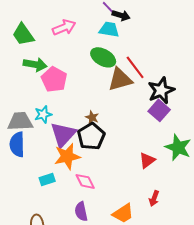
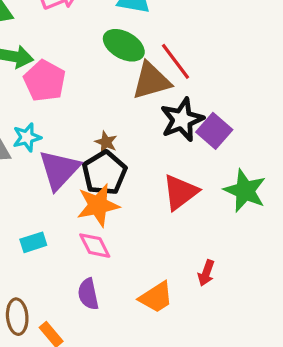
black star: (161, 90) -> (182, 120), moved
orange star: (67, 156) -> (98, 205), moved
red triangle: (147, 160) -> (180, 192), moved, size x1.4

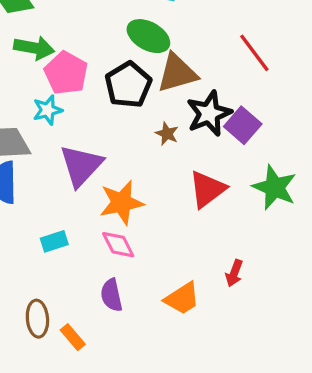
red line: (175, 61) -> (254, 53), moved
cyan star: (27, 137) -> (48, 110), moved
brown star: (106, 142) -> (167, 134), moved
black pentagon: (104, 173) -> (128, 85), moved

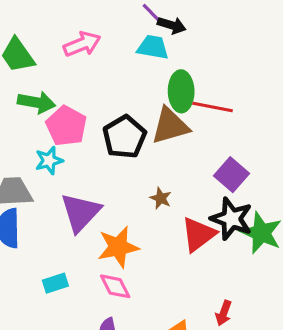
green ellipse: (148, 36) -> (181, 91), moved, turned 60
red line: (254, 53) -> (213, 107), moved, turned -42
black star: (209, 113) -> (231, 219), moved, turned -30
brown star: (167, 134) -> (161, 198), moved

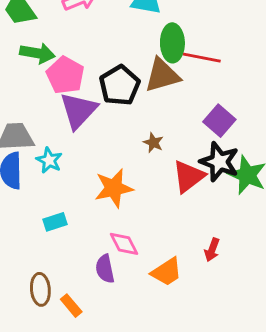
cyan star: (49, 161) -> (49, 160), moved, turned -30
purple triangle: (80, 212) -> (79, 110), moved
pink diamond: (115, 286) -> (124, 244), moved

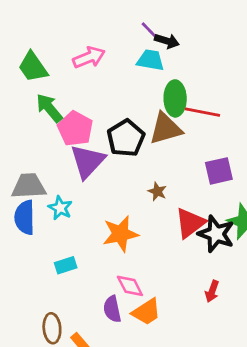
green arrow: (37, 53) -> (49, 108), turned -140
purple square: (219, 121) -> (219, 171), turned 36
black star: (219, 162) -> (216, 234), moved
orange trapezoid: (167, 272) -> (146, 312), moved

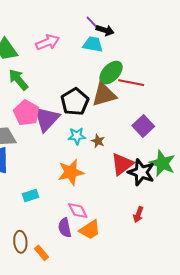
green ellipse: (175, 98) -> (111, 73), turned 45
pink pentagon: (75, 129) -> (26, 113), moved
purple square: (219, 171) -> (143, 126), turned -30
cyan star: (60, 208) -> (77, 136), moved, turned -30

